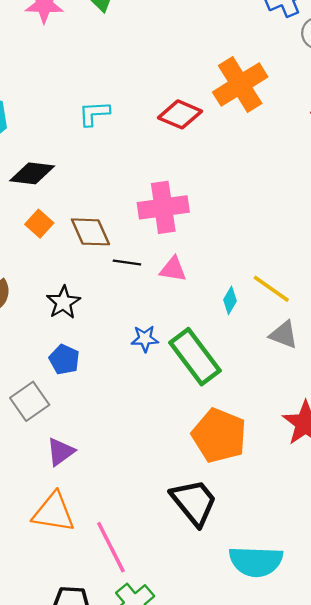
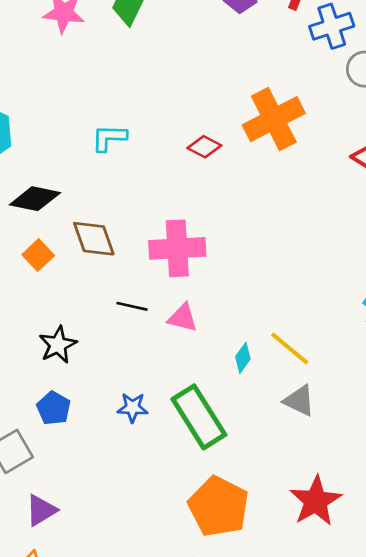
red diamond: (180, 114) -> (204, 147), size x0.7
brown diamond: (90, 232) -> (94, 239), moved
blue star: (145, 339) -> (133, 408), moved

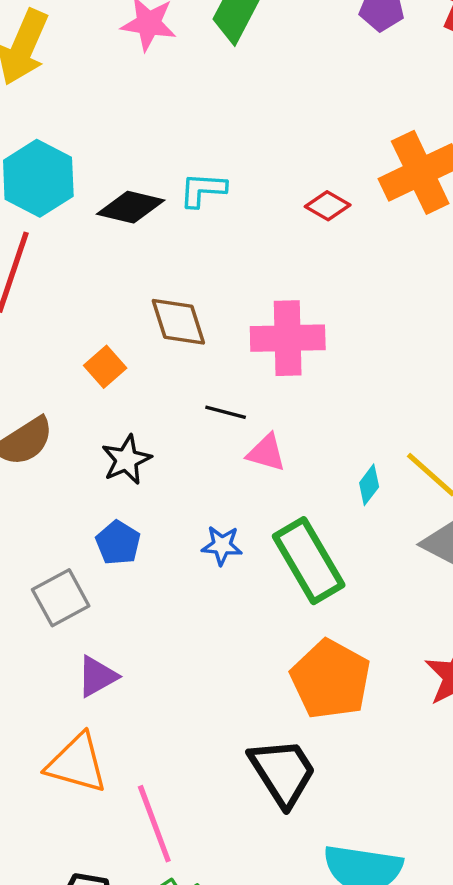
black diamond: (35, 199) -> (131, 207), moved
orange square: (38, 255) -> (105, 367), moved
pink triangle: (183, 318) -> (266, 453), moved

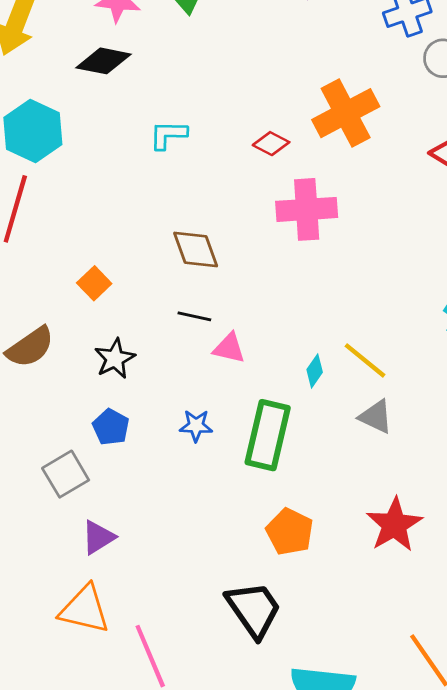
black diamond: (131, 207) -> (104, 61), moved
brown diamond: (178, 322) -> (196, 249), moved
pink cross: (288, 338) -> (307, 209), moved
green rectangle: (309, 561) -> (268, 435), turned 46
orange pentagon: (331, 679) -> (290, 532), size x0.7

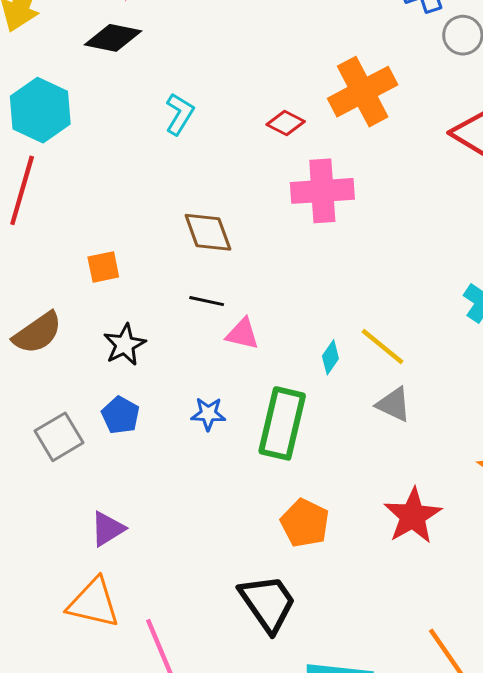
cyan L-shape: (168, 135) -> (180, 114), turned 120
orange square: (94, 283) -> (103, 267), turned 32
gray square: (66, 474) -> (59, 437), moved

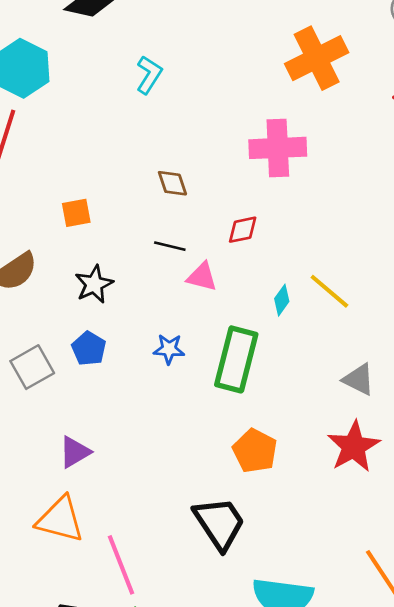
red diamond: (286, 123) -> (243, 230), moved, turned -40
brown diamond: (208, 232) -> (172, 183), size x0.7
gray triangle: (394, 404) -> (359, 380), moved

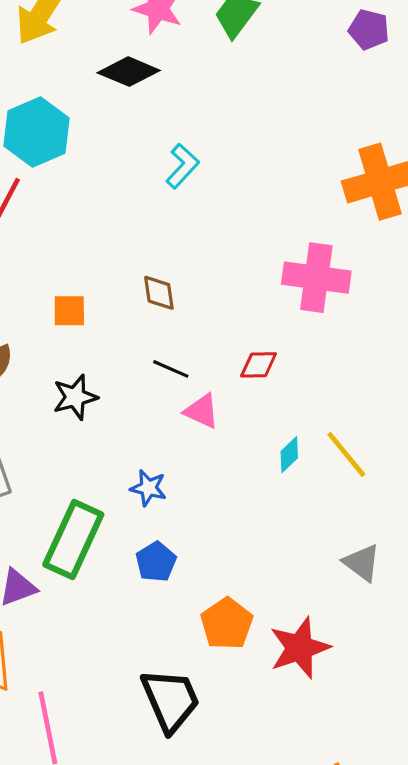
brown diamond: (172, 183) -> (159, 293), moved
blue pentagon: (89, 349) -> (156, 562), moved
green rectangle: (236, 359) -> (73, 540), moved
red star: (354, 447) -> (300, 648), moved

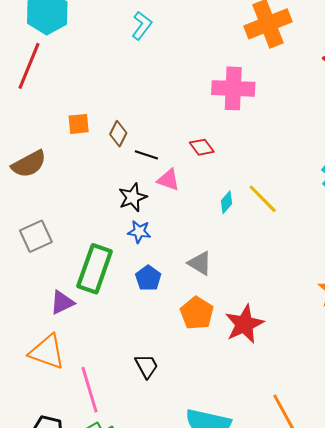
brown diamond: (159, 293) -> (118, 134), moved, turned 40
red diamond: (259, 365) -> (202, 147), turned 60
black star: (75, 397) -> (133, 197), moved
gray triangle: (362, 563) -> (200, 263), moved
black trapezoid: (170, 700) -> (147, 366), moved, size x0.6

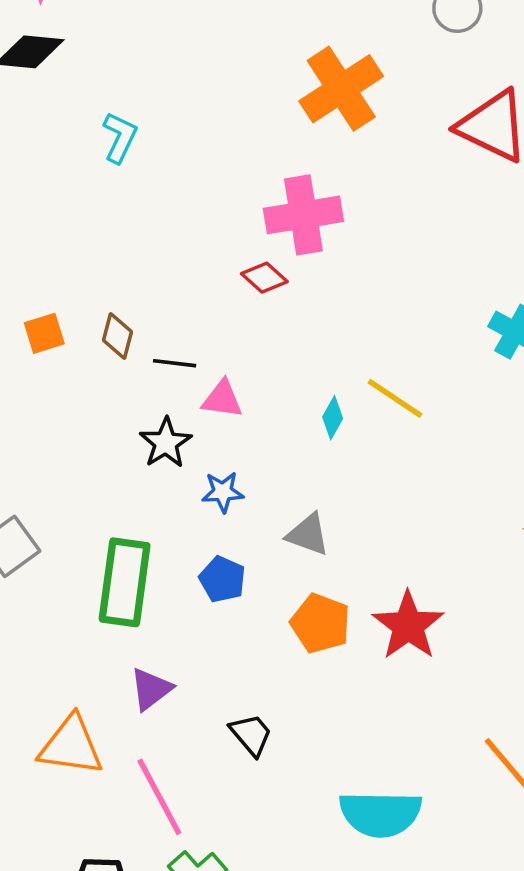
red diamond: (202, 147) -> (264, 278), moved
blue star: (139, 232) -> (223, 492), moved
purple triangle: (62, 302) -> (151, 689), moved

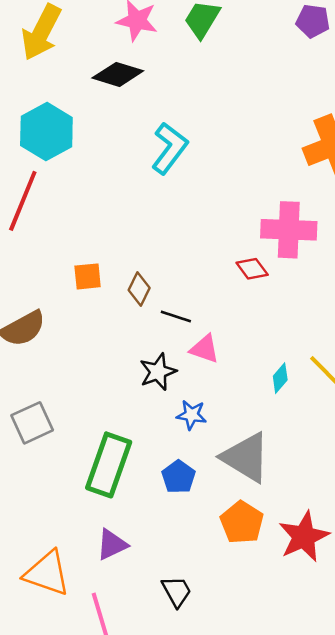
cyan L-shape: (120, 137) -> (170, 148), size x1.4
gray triangle: (308, 534) -> (246, 457), size x1.6

